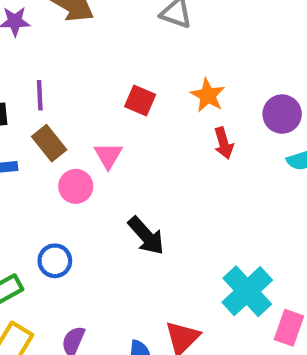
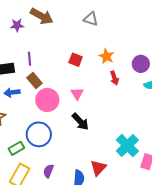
pink triangle: (108, 155) -> (77, 94), moved
pink circle: (76, 186) -> (47, 100), size x1.5
blue circle: (55, 261) -> (39, 134), size x1.6

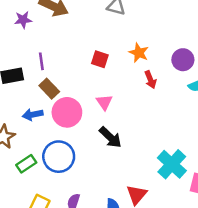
blue arrow: (12, 93) -> (33, 115), moved
green rectangle: (16, 148) -> (26, 164), moved

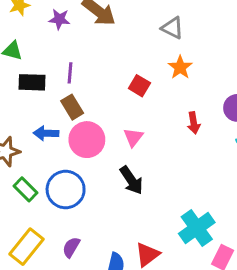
orange star: (139, 53) -> (180, 67), moved
green rectangle: (26, 164) -> (26, 189), turned 66

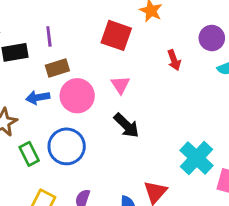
red square: (139, 86) -> (116, 35), size x1.5
brown rectangle: (72, 107) -> (57, 68), turned -65
green rectangle: (26, 189) -> (29, 154), turned 30

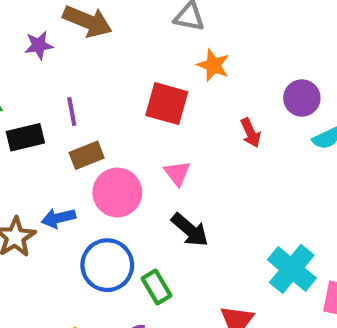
blue arrow: (38, 97) -> (58, 218), moved
green rectangle: (29, 154) -> (157, 287), moved

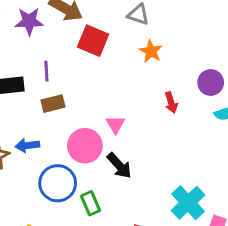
purple star: (39, 45) -> (29, 21), size x1.4
red square: (167, 104) -> (93, 41), moved
pink circle: (117, 193) -> (85, 146), moved

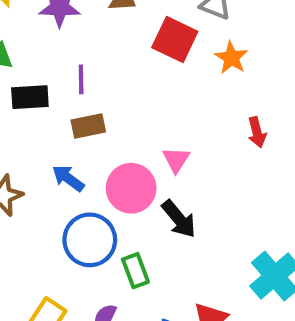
red square: (93, 41) -> (175, 40), moved
blue arrow: (27, 145) -> (68, 178), moved, turned 40

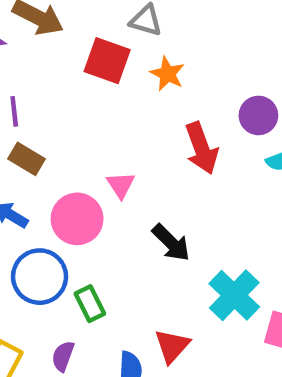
brown rectangle: (88, 126) -> (26, 159), turned 48
red arrow: (257, 132) -> (202, 148), size x1.6
black arrow: (179, 219) -> (171, 243), moved

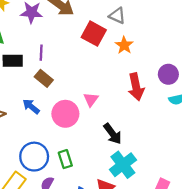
blue circle: (40, 277) -> (34, 157), moved
cyan cross: (234, 295) -> (123, 165), moved

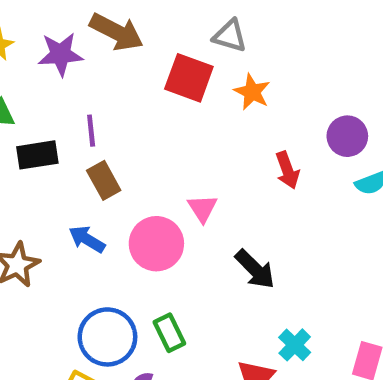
brown rectangle: (44, 78) -> (104, 180), turned 30
red arrow: (136, 87) -> (287, 170), size x0.7
cyan cross: (123, 165) -> (295, 345), moved, size x0.6

